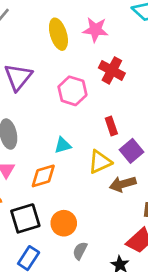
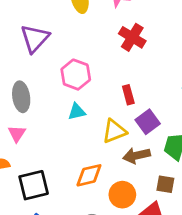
pink hexagon: (72, 91) -> (76, 75), moved
orange diamond: (43, 176) -> (89, 175), moved
orange circle: (64, 223) -> (122, 195), moved

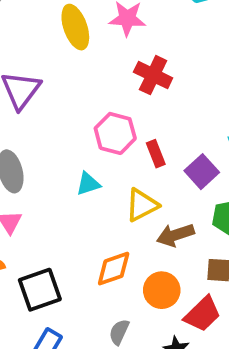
pink hexagon: (76, 75) -> (115, 133), moved
purple square: (148, 122) -> (202, 172), moved

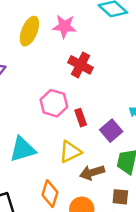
yellow ellipse: (75, 27) -> (29, 31), turned 40
cyan triangle: (88, 184) -> (22, 149), moved, size x1.6
orange diamond: (114, 269) -> (50, 194), turned -56

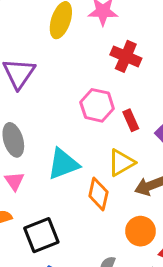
orange diamond: (50, 194) -> (98, 194), moved

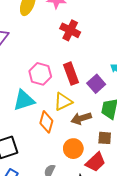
pink hexagon: (97, 105) -> (40, 74), moved
red rectangle: (131, 120) -> (71, 74), size x1.5

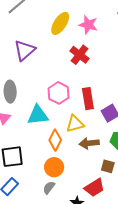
red cross: (70, 30) -> (80, 55), moved
orange circle: (73, 149) -> (54, 167), moved

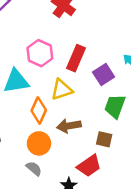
red rectangle: (88, 99) -> (76, 58), turned 35
brown arrow: (89, 143) -> (69, 126), moved
gray semicircle: (49, 188) -> (34, 169), turned 96

